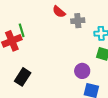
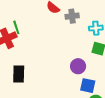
black rectangle: (23, 77) -> (19, 74), turned -30

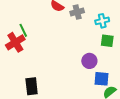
black rectangle: (19, 74) -> (32, 86), moved

